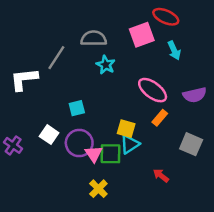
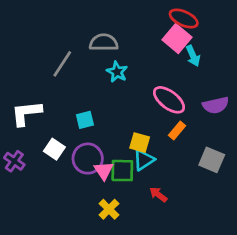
pink square: (142, 35) -> (177, 39), moved, turned -30
white L-shape: (24, 79) -> (26, 113), moved
red arrow: (161, 175) -> (158, 195), moved

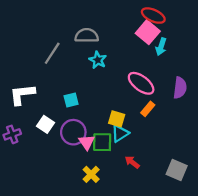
cyan arrow: (193, 56) -> (161, 47), turned 42
purple semicircle: (216, 105) -> (180, 88), turned -70
gray square: (212, 160) -> (177, 170), moved
purple cross: (14, 161) -> (12, 134), turned 35

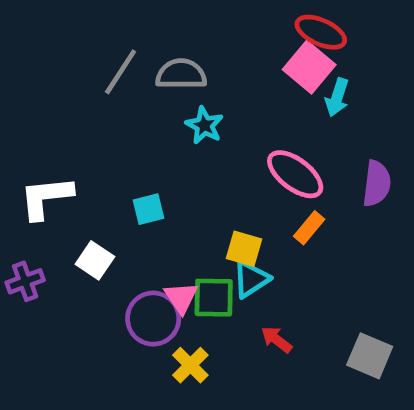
gray line: (52, 53) -> (121, 72), moved
purple circle: (73, 132) -> (153, 319), moved

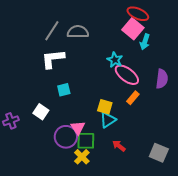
cyan star: (204, 125) -> (115, 60), moved
white L-shape: (46, 197) -> (53, 59), moved
green square: (214, 298) -> (86, 141), moved

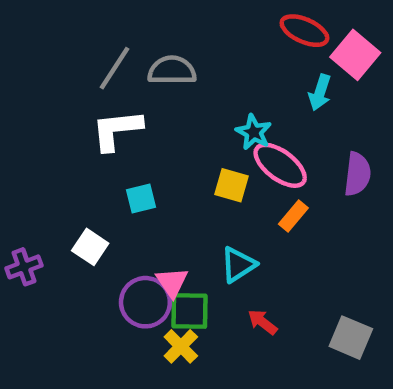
pink square: (133, 29) -> (355, 55), moved
yellow square: (105, 107) -> (232, 185), moved

